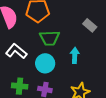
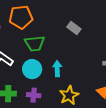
cyan arrow: (75, 55) -> (57, 69), moved

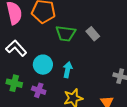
green trapezoid: (35, 43) -> (66, 33), moved

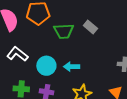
cyan arrow: (68, 70) -> (72, 67), turned -91

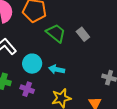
green trapezoid: (64, 31) -> (56, 33), turned -150

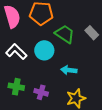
cyan circle: (32, 64) -> (44, 50), moved

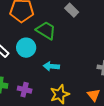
gray rectangle: (92, 33) -> (72, 10), moved

